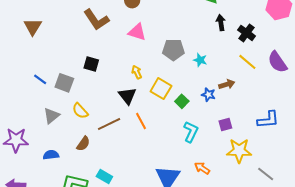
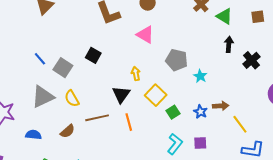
yellow line: (247, 62) -> (240, 124), moved
gray triangle: (51, 116) -> (43, 97), size x1.4
purple square: (225, 125) -> (200, 143), moved

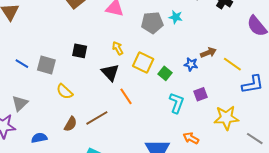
black square: (93, 55) -> (80, 51), moved
cyan star: (200, 76) -> (176, 17), moved
gray triangle: (43, 97) -> (20, 103), moved, size x0.7
brown line: (97, 118) -> (97, 118), moved

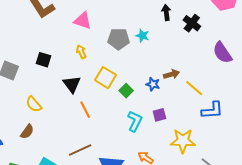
yellow arrow: (118, 48) -> (81, 52), moved
yellow semicircle: (65, 92) -> (34, 104), moved
brown line: (97, 118) -> (80, 150), moved

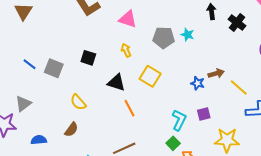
black triangle: (72, 84) -> (116, 83), turned -36
green square: (126, 91) -> (173, 143), moved

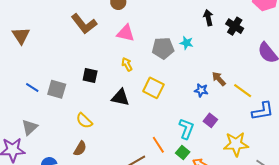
brown arrow: (216, 73) -> (219, 79), turned -112
orange line: (129, 108) -> (158, 145), moved
purple square: (204, 114) -> (210, 120), turned -32

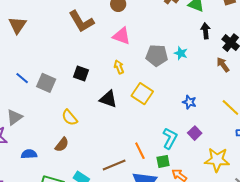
brown arrow: (219, 79) -> (223, 65), moved
green square: (183, 152) -> (163, 161), turned 32

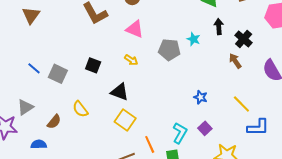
cyan star: (181, 53) -> (194, 39), moved
yellow arrow: (119, 67) -> (131, 60), turned 144
yellow square: (142, 94) -> (125, 120), moved
brown semicircle: (62, 145) -> (54, 122), moved

